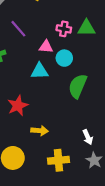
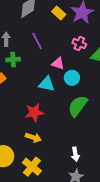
pink cross: (64, 29) -> (79, 44), moved
red star: (18, 106) -> (34, 112), moved
yellow cross: (58, 160) -> (32, 167), moved, turned 30

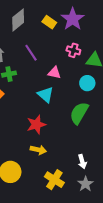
cyan circle: (72, 78) -> (87, 83), moved
cyan triangle: (47, 84) -> (46, 95), turned 36
yellow cross: (32, 167) -> (54, 180), moved

